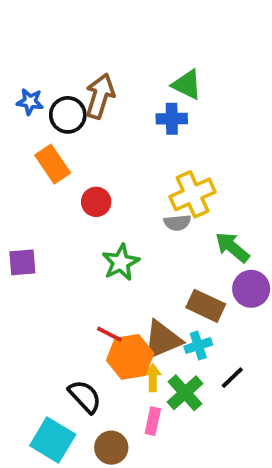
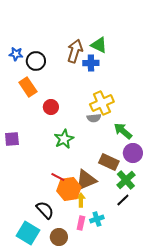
brown arrow: (100, 96) -> (75, 51), moved
cyan cross: (198, 346) -> (97, 219), moved
green cross: (185, 393) -> (126, 180), moved

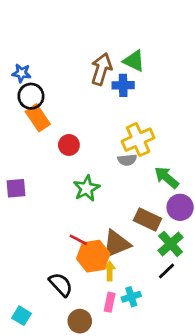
black circle: (36, 61) -> (31, 96), moved
cyan square: (28, 233) -> (21, 316), moved, size x0.6

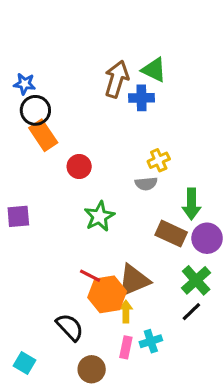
yellow cross: (138, 140) -> (159, 160), size x0.6
green arrow: (166, 177) -> (191, 204), turned -130
brown rectangle: (148, 220) -> (171, 234), moved

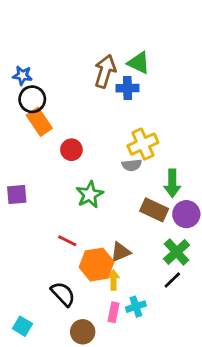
yellow cross: (159, 160) -> (143, 144), size x1.5
red line: (90, 276) -> (67, 241), moved
brown triangle: (134, 280) -> (120, 252), size x0.7

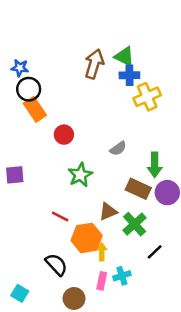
blue cross: (127, 88) -> (129, 75), moved
yellow cross: (143, 144) -> (147, 97), moved
gray semicircle: (132, 165) -> (118, 148), turned -30
brown triangle: (120, 252) -> (108, 211), moved
green cross: (177, 252) -> (135, 224), moved

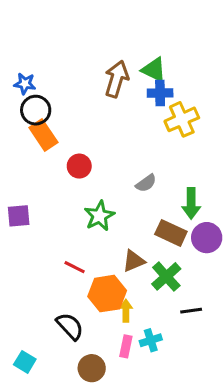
black line: (155, 252) -> (191, 311), turned 36

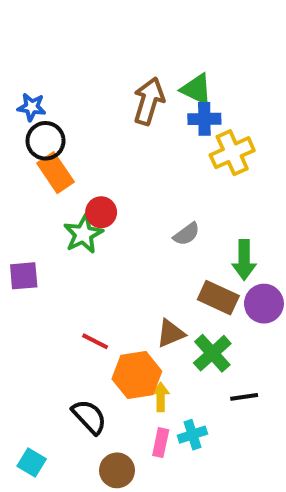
green star: (99, 216) -> (83, 234), moved

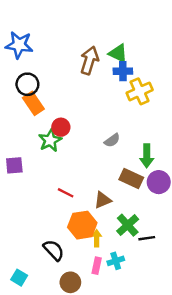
blue star: (32, 107) -> (19, 45), moved, size x1.6
red line: (95, 341) -> (66, 193), moved
green cross: (212, 353) -> (128, 225), moved

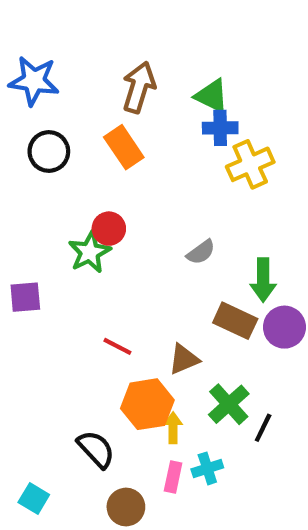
brown arrow: (89, 60) -> (139, 87), moved
orange rectangle: (33, 103) -> (124, 147), moved
black line: (147, 238) -> (263, 428), turned -56

